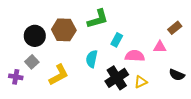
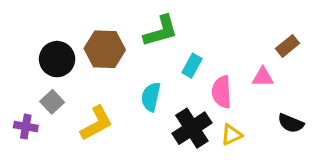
pink semicircle: (135, 56) -> (222, 92), turned -96

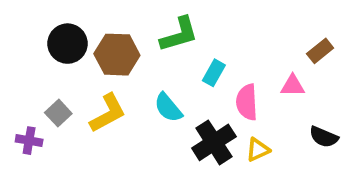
black circle: (57, 59) -> (68, 44), moved
cyan semicircle: (151, 97) -> (168, 108), turned -52
yellow L-shape: (97, 123) -> (108, 113), moved

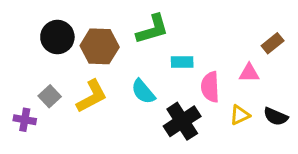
cyan rectangle: (214, 73) -> (182, 62), turned 60
yellow triangle: (258, 150) -> (240, 115), moved

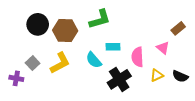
cyan rectangle: (182, 62) -> (113, 47), moved
pink triangle: (249, 73) -> (163, 48), turned 40

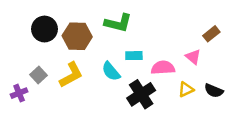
green L-shape: (100, 19) -> (118, 23), turned 30
pink semicircle: (137, 57) -> (163, 68), turned 90
purple cross: (16, 78) -> (19, 93), turned -32

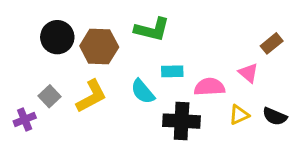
black cross: (141, 94) -> (182, 121), turned 36

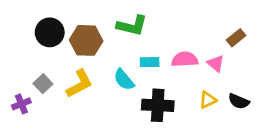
pink semicircle: (209, 87) -> (185, 59), moved

